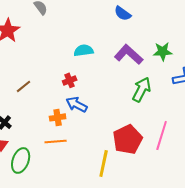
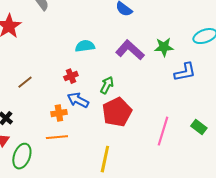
green arrow: (142, 89) -> (107, 85), moved, size x0.7
red pentagon: (128, 139) -> (117, 112), moved

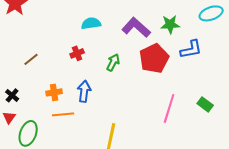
blue arrow: (78, 100) -> (84, 91), moved, turned 70
red pentagon: (117, 112) -> (154, 58), moved
orange cross: (59, 113) -> (54, 92), moved

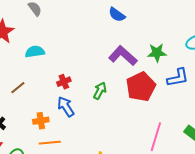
cyan semicircle: (91, 23) -> (35, 52), moved
blue arrow: (84, 91) -> (66, 107), moved, turned -40

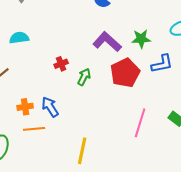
red cross: (64, 82) -> (61, 64), moved
blue arrow: (66, 107) -> (50, 107), moved

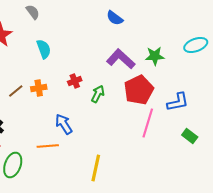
cyan semicircle: (19, 38) -> (44, 49), moved, turned 78
blue L-shape: (162, 64) -> (178, 102), moved
orange cross: (25, 107) -> (39, 88), moved
pink line: (140, 123) -> (148, 123), moved

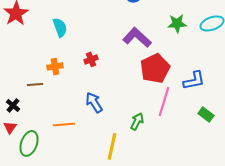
green star: (155, 56) -> (177, 23), moved
brown line: (16, 91) -> (35, 84), moved, turned 35
green arrow: (98, 94) -> (137, 121), moved
blue arrow: (64, 124) -> (94, 102), moved

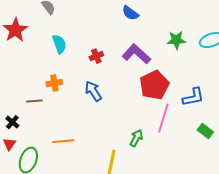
red cross: (91, 59) -> (96, 56), moved
blue arrow: (94, 102) -> (93, 91), moved

